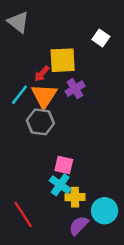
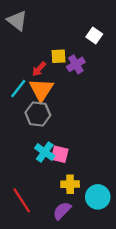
yellow square: (63, 60) -> (59, 56), size x0.6
purple cross: (75, 89) -> (76, 64), moved
cyan cross: (60, 185) -> (45, 152), moved
purple semicircle: (79, 226) -> (62, 211), moved

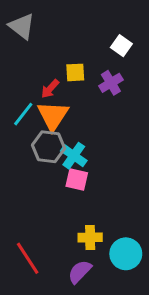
purple cross: (76, 64) -> (111, 83), moved
cyan cross: (45, 152) -> (74, 156), moved
pink square: (60, 154) -> (77, 179), moved

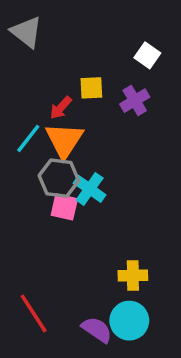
pink square: (77, 179) -> (64, 207), moved
yellow cross: (90, 237) -> (133, 276), moved
cyan circle: (126, 254) -> (129, 321), moved
purple semicircle: (80, 272) -> (97, 330), turned 80

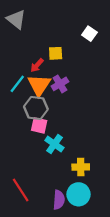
purple cross: (135, 101) -> (60, 84), moved
cyan cross: (90, 189) -> (54, 144), moved
purple semicircle: (97, 330) -> (59, 200), turned 60

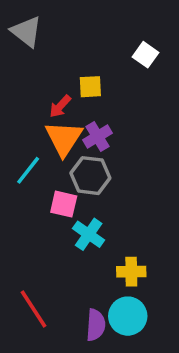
cyan line: (17, 84) -> (28, 170), moved
gray hexagon: (36, 108) -> (90, 176), moved

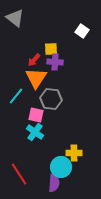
purple cross: (98, 136) -> (55, 62), moved, turned 35
cyan cross: (89, 234) -> (35, 132), moved
cyan circle: (128, 316) -> (61, 167), moved

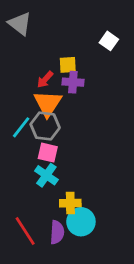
gray hexagon: (51, 99) -> (45, 126), moved
yellow cross: (74, 153) -> (70, 203), moved
purple semicircle: (54, 183) -> (57, 232), moved

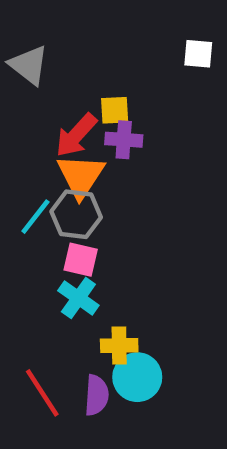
gray triangle: (20, 24) -> (29, 65), moved
white square: (109, 41) -> (198, 54), moved, turned -30
red arrow: (45, 80) -> (76, 135), size x1.5

